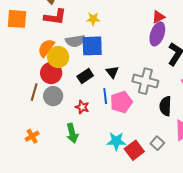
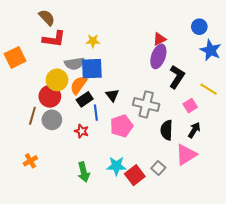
orange square: (17, 19) -> (15, 57), moved, turned -30
orange semicircle: (46, 48) -> (79, 85), moved
blue line: (105, 96) -> (96, 113), moved
green arrow: (72, 133) -> (84, 172), moved

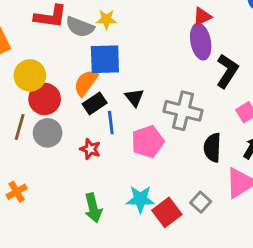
purple ellipse: (158, 56) -> (201, 42), turned -30
gray semicircle: (74, 64) -> (80, 27), moved, turned 30
yellow circle: (57, 80) -> (30, 75), moved

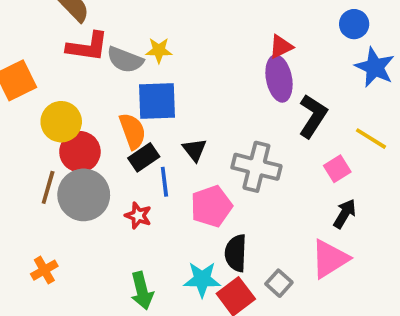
orange semicircle: (86, 83) -> (133, 131), turned 124
gray circle: (48, 133) -> (84, 195), size x1.4
black semicircle: (212, 148) -> (236, 253), moved

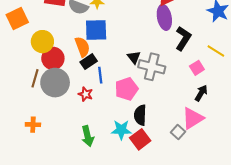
black triangle: (194, 150) -> (134, 57), moved
orange cross: (44, 270) -> (33, 125), turned 32
gray square: (279, 283) -> (178, 132), moved

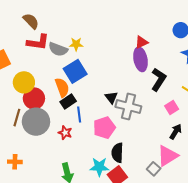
blue square: (96, 30) -> (75, 71), turned -30

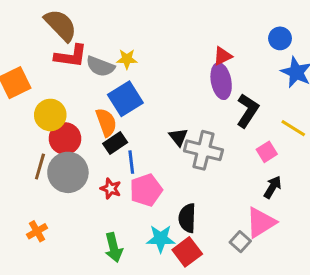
brown semicircle: (31, 21) -> (61, 25), size x1.4
pink pentagon: (104, 128) -> (146, 190), moved
orange cross: (15, 162) -> (37, 231), turned -32

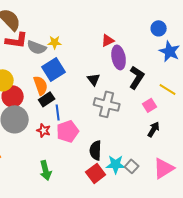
red triangle: (223, 56) -> (108, 40), moved
black triangle: (178, 137) -> (94, 79), moved
pink triangle: (261, 222) -> (164, 168), moved
cyan star: (161, 239) -> (116, 164), moved

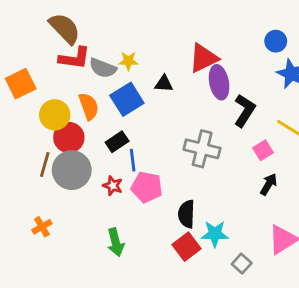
red triangle: (108, 40) -> (203, 58), size x1.6
black triangle: (94, 79) -> (164, 84), moved, turned -48
orange semicircle: (41, 85) -> (89, 106), moved
pink pentagon: (68, 131) -> (147, 187), turned 30
gray square: (132, 166) -> (242, 264), moved

